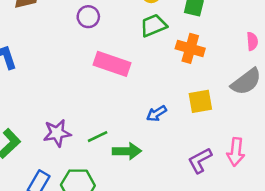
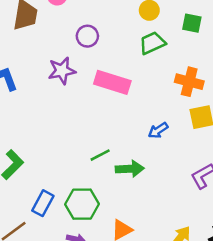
orange cross: (190, 48) -> (189, 82), moved
purple star: (57, 133) -> (62, 71), moved

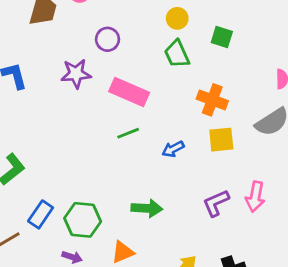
green trapezoid: (152, 43) -> (177, 54), turned -96
green line: (100, 155) -> (128, 133), moved
green arrow: (130, 169) -> (147, 208), moved

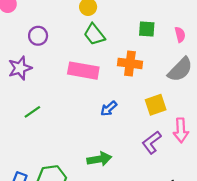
green square: (222, 37) -> (147, 29), moved
pink rectangle: (129, 92) -> (83, 71), moved
green line: (128, 133) -> (32, 112), moved
yellow square: (221, 140) -> (156, 105), moved

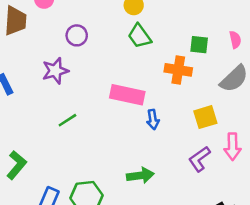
green square: (147, 29) -> (199, 45), moved
pink rectangle: (83, 71) -> (127, 95), moved
blue arrow: (109, 108) -> (153, 119), turned -60

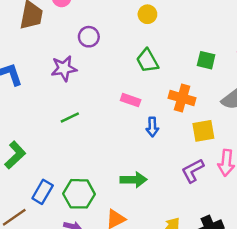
green trapezoid: (140, 36) -> (147, 61), moved
orange cross: (178, 70) -> (182, 98), moved
pink rectangle: (127, 95) -> (131, 100), size x0.6

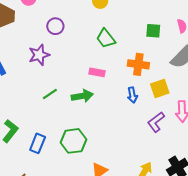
blue arrow: (152, 127) -> (132, 95), moved
green arrow: (134, 180) -> (82, 96), moved
blue rectangle: (43, 192) -> (38, 143), moved
green hexagon: (79, 194) -> (73, 141), moved

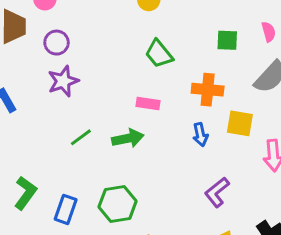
purple circle: (55, 26) -> (57, 43), moved
yellow square: (160, 88) -> (240, 123), turned 30
purple L-shape: (156, 122) -> (217, 192), moved

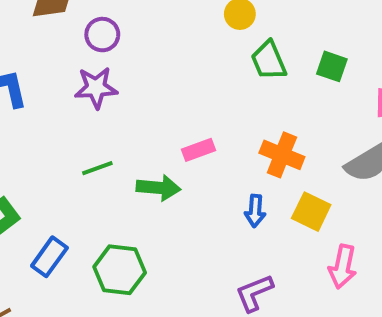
green square: (227, 40) -> (332, 66), moved
green trapezoid: (159, 54) -> (269, 61), moved
pink rectangle: (148, 103) -> (199, 150), turned -45

